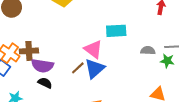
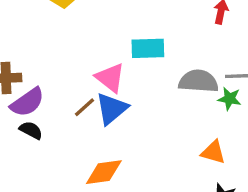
gray semicircle: (148, 50) -> (198, 81), size x1.6
purple semicircle: (42, 66) -> (27, 102), turned -45

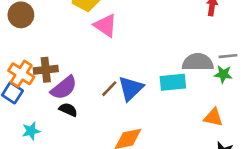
cyan rectangle: (148, 48) -> (173, 82), moved
pink triangle: (110, 78) -> (105, 25), moved

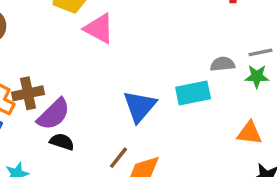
gray semicircle: (198, 62) -> (223, 64), size x0.6
brown line: (109, 89) -> (119, 158), moved

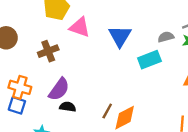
brown cross: (28, 93) -> (48, 51), moved
blue triangle: (140, 106) -> (120, 36), moved

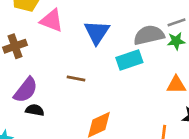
gray semicircle: (166, 37) -> (149, 35), size x1.6
brown line: (107, 111) -> (76, 79), moved, turned 70

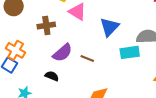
purple semicircle: (26, 90) -> (62, 53), moved

